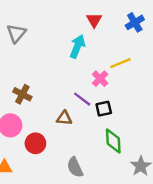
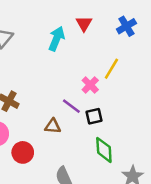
cyan arrow: (77, 46) -> (56, 39), moved
yellow line: (120, 63) -> (111, 69), turned -36

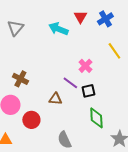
blue cross: (126, 26) -> (105, 19), moved
cyan arrow: (56, 39) -> (58, 29), turned -90
yellow line: (111, 69) -> (114, 51), moved, turned -66

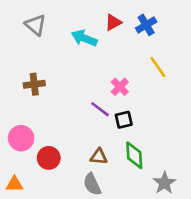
red triangle: (80, 17) -> (113, 22), turned 32
gray triangle: (15, 28) -> (36, 25), moved, turned -30
brown cross: (20, 79) -> (34, 84), moved, turned -35
brown triangle: (55, 99) -> (99, 157), moved

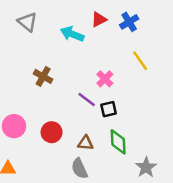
brown cross: (34, 84) -> (43, 76), moved, turned 36
red circle: (49, 158) -> (52, 132), moved

